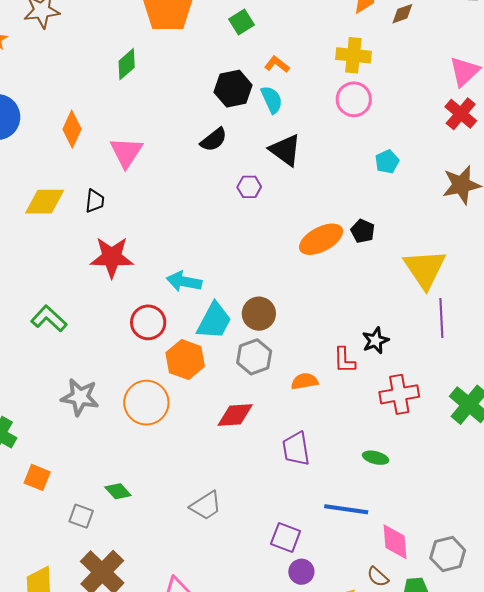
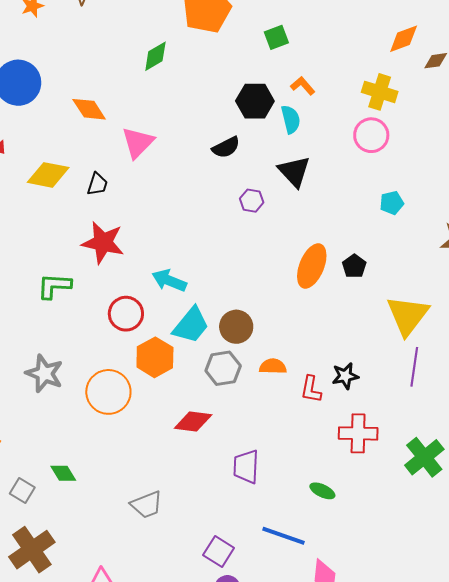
orange diamond: (72, 129) -> (89, 109), turned -69
orange ellipse: (321, 239) -> (312, 266), turned -51
green L-shape: (49, 319) -> (54, 286), moved, turned -51
orange semicircle: (304, 381) -> (273, 366), moved

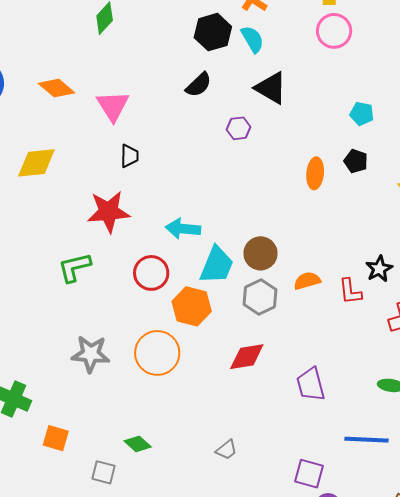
black trapezoid: (97, 184) -> (129, 156), moved
cyan pentagon: (392, 203) -> (362, 114), moved, turned -30
orange ellipse: (312, 266) -> (315, 173), size x0.7
gray trapezoid: (147, 505) -> (226, 450), size x0.7

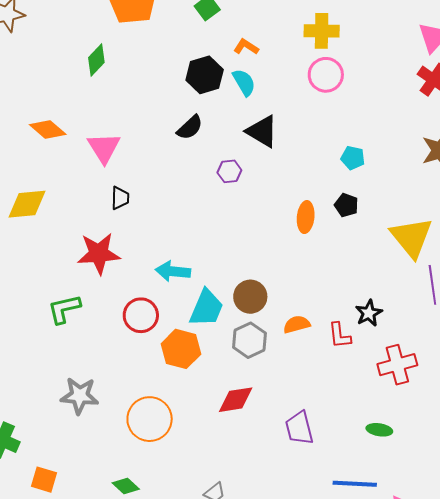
orange circle: (157, 353) -> (150, 419), moved

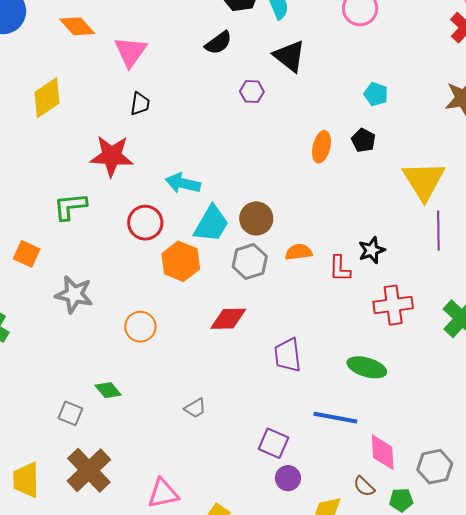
yellow diamond: (27, 204) -> (47, 98), turned -36
orange circle: (150, 419) -> (140, 327), size x0.7
green ellipse: (379, 430) -> (367, 367), size x1.5
orange square: (44, 480) -> (27, 254), moved

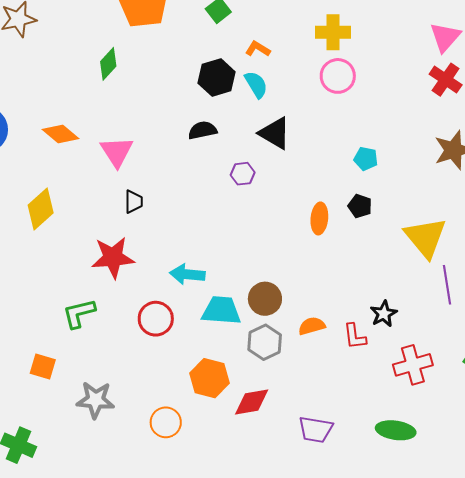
black semicircle: (218, 43) -> (202, 130), turned -148
cyan trapezoid: (211, 224) -> (221, 311), turned -108
orange hexagon: (181, 261) -> (209, 378), moved
purple trapezoid: (288, 355) -> (316, 430), turned -66

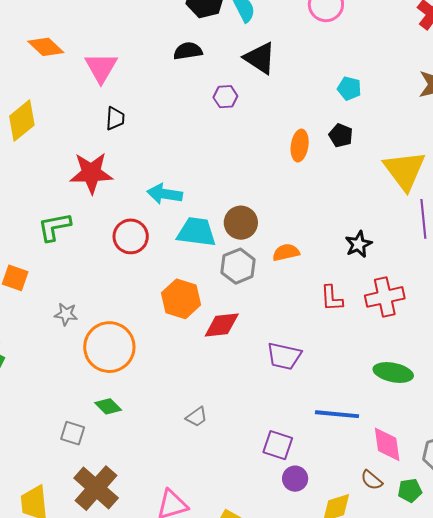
red L-shape: (355, 336) -> (332, 298), moved
gray star: (95, 400) -> (66, 314), size x0.6
orange circle: (166, 422) -> (109, 347), moved, size x1.6
green ellipse: (396, 430) -> (393, 372), moved

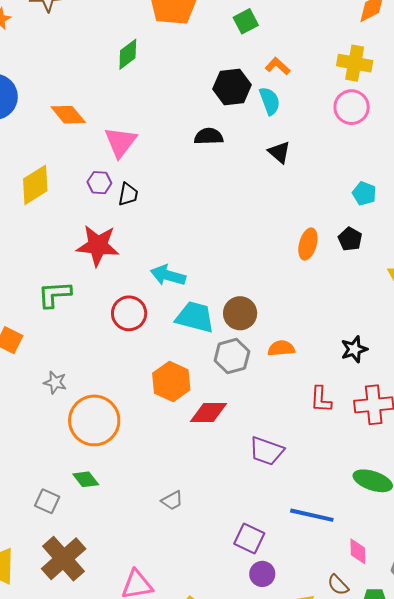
black triangle: (260, 58) -> (279, 152), size x0.7
purple hexagon: (225, 97) -> (99, 183), moved
pink diamond: (387, 444) -> (358, 551), size x0.7

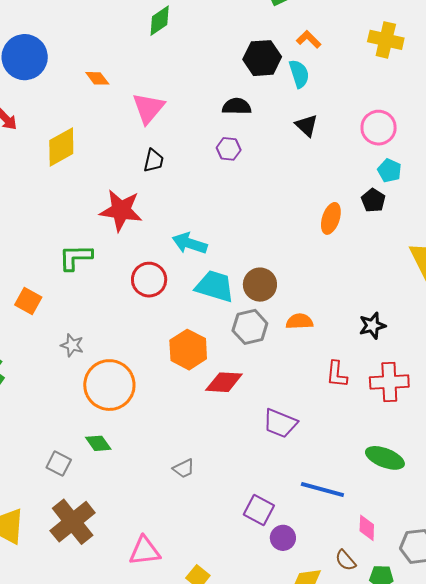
pink circle: (352, 107) -> (379, 128), moved
orange diamond: (68, 115) -> (97, 78), size x0.7
purple hexagon: (99, 183) -> (229, 149), moved
black pentagon: (350, 239) -> (373, 200), moved
purple circle: (262, 574) -> (283, 538), moved

